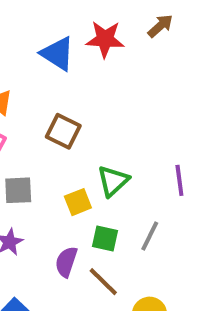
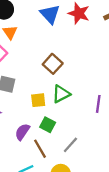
brown square: (63, 131) -> (53, 64), moved
gray line: (150, 236) -> (70, 145), moved

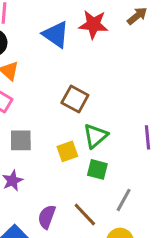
green square: (48, 125) -> (97, 169), moved
purple semicircle: (22, 132) -> (47, 217), moved

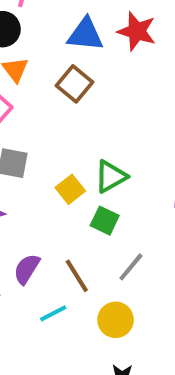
blue triangle: (56, 34) -> (85, 34), turned -40
brown square: (75, 99) -> (74, 84), moved
yellow square: (67, 151) -> (70, 189), turned -30

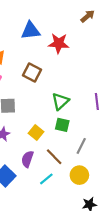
red star: (137, 31) -> (59, 43), moved
brown square: (74, 84) -> (32, 72), moved
yellow square: (70, 189) -> (36, 132), moved

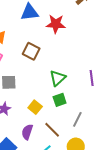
green square: (62, 125) -> (60, 100), turned -32

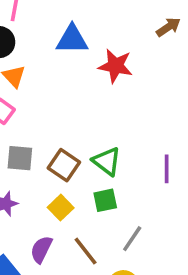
brown square: (31, 51) -> (64, 165), moved
green triangle: (58, 78) -> (107, 161), turned -48

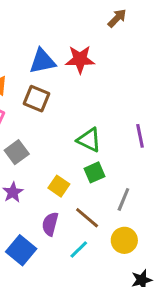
blue triangle: (72, 39) -> (42, 61), moved
gray square: (20, 158) -> (17, 152), turned -30
brown square: (64, 165) -> (37, 99), moved

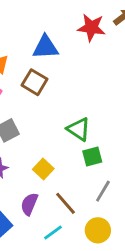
red star: (80, 59) -> (91, 28), moved
green square: (95, 172) -> (92, 156), moved

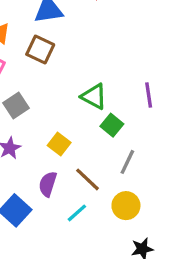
green square: (92, 156) -> (112, 125), turned -30

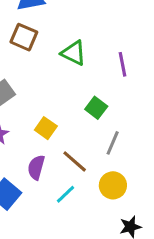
purple line: (149, 95) -> (123, 64), moved
green triangle: (94, 96) -> (74, 53), moved

